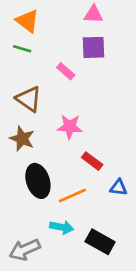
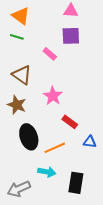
pink star: (70, 127) -> (53, 96), turned 30
black rectangle: (100, 242) -> (76, 183), turned 70

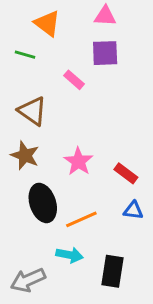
orange triangle: (21, 16) -> (47, 23), moved
pink star: (53, 96) -> (78, 161), moved
red rectangle: (70, 122) -> (126, 173), moved

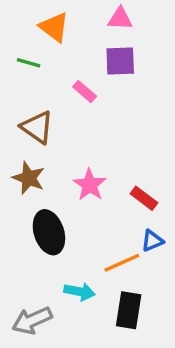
blue triangle: (133, 210) -> (152, 241), turned -30
orange line: (81, 219) -> (122, 263), moved

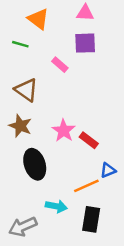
red rectangle: (144, 198) -> (89, 140), moved

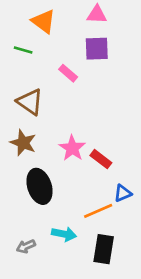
gray arrow: (23, 227) -> (26, 246), moved, size x0.6

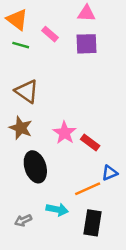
orange triangle: (44, 21) -> (17, 19), moved
pink rectangle: (68, 73) -> (50, 34), moved

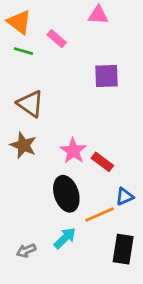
purple square: (86, 44) -> (107, 76), moved
black ellipse: (35, 167) -> (66, 194), moved
cyan arrow: (57, 209) -> (65, 238), turned -55
black rectangle: (93, 223) -> (123, 249), moved

